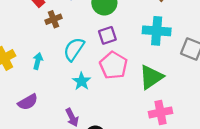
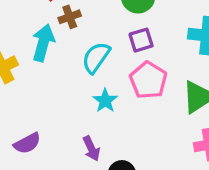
cyan arrow: (38, 61) -> (43, 43), moved, size x1.6
purple semicircle: (28, 102) -> (27, 143), moved

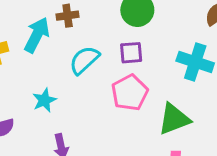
cyan star: (105, 101) -> (44, 100), moved

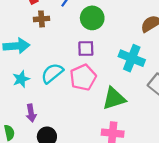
cyan arrow: (37, 35) -> (17, 46), moved, turned 55
cyan semicircle: (84, 60) -> (52, 73), moved

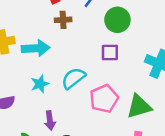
pink pentagon: (83, 77) -> (104, 99), moved

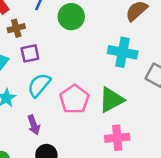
purple square: (110, 52) -> (30, 53), moved
purple arrow: (50, 120) -> (34, 125), moved

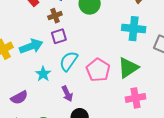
brown cross: (16, 28) -> (55, 16), moved

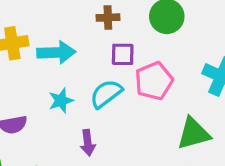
purple square: (59, 36) -> (123, 54), moved
pink pentagon: (98, 70) -> (154, 81), moved

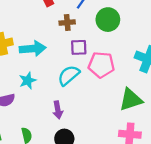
pink pentagon: (154, 81) -> (101, 65), turned 30
cyan star: (61, 101) -> (28, 80), moved

